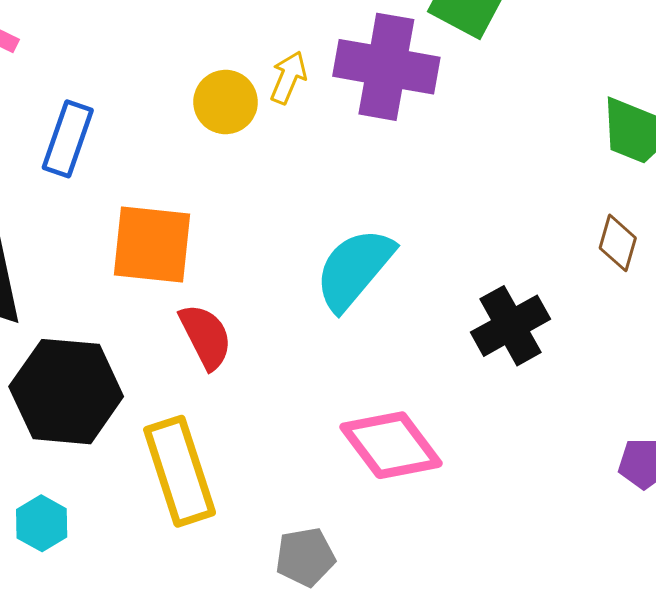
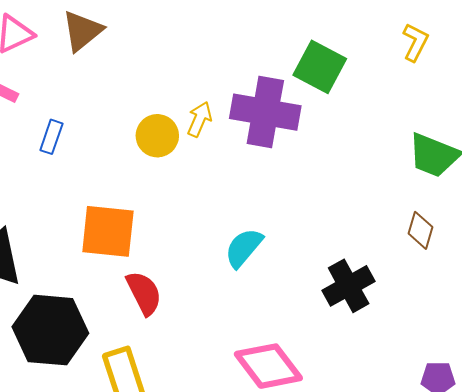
blue rectangle: (68, 139) -> (51, 137), moved, size x0.7
cyan semicircle: (354, 269) -> (244, 248), size x0.7

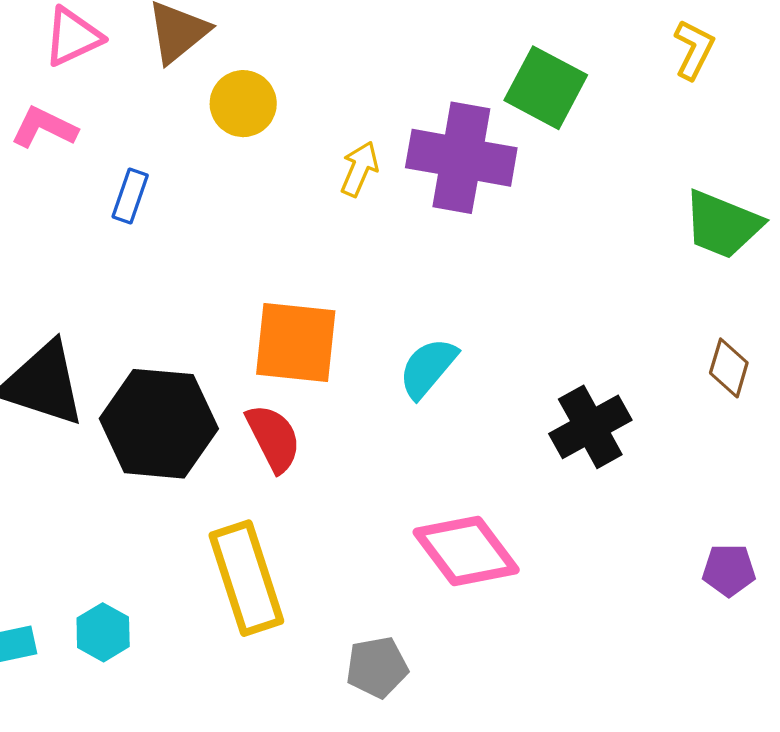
yellow circle: (157, 136) -> (243, 104), moved
brown diamond: (421, 230) -> (729, 368), moved
orange square: (108, 231) -> (296, 342), moved
black hexagon: (50, 330) -> (159, 424), moved

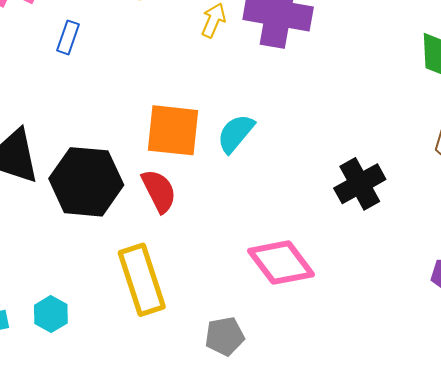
cyan semicircle: (428, 368) -> (236, 133), moved

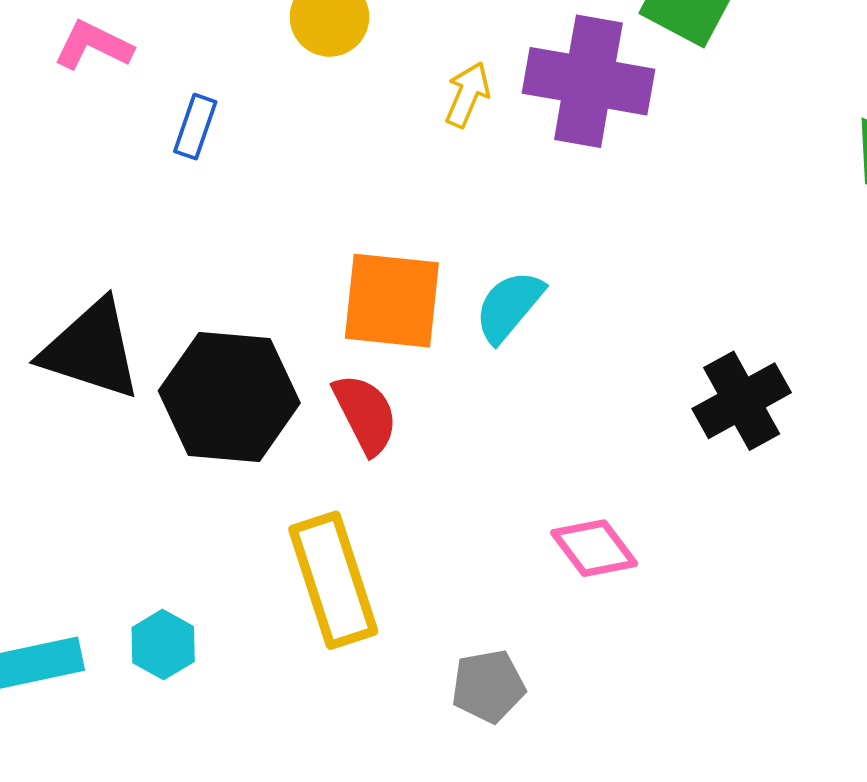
pink diamond: (281, 263) -> (594, 548), size x0.7

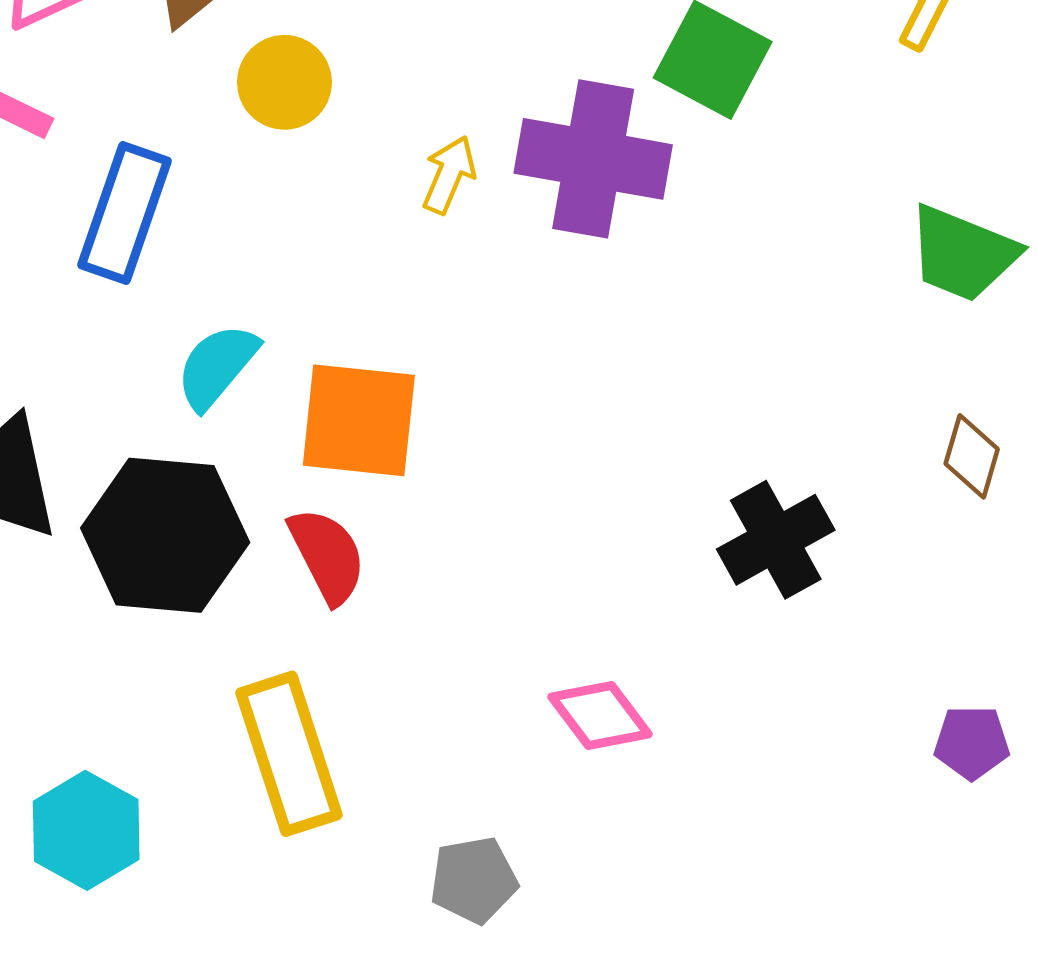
blue rectangle: (195, 127) -> (124, 213), size x1.8
cyan semicircle: (509, 306) -> (217, 366), moved
cyan hexagon: (163, 645) -> (86, 830), size x1.4

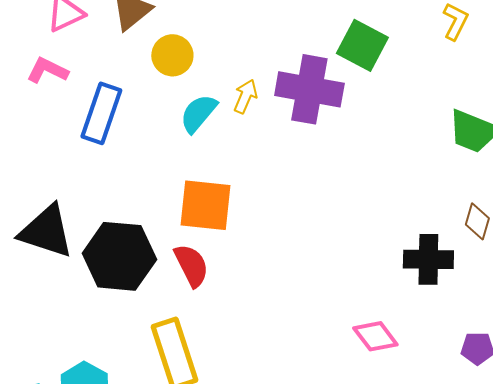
cyan semicircle: (217, 366) -> (198, 113), moved
black cross: (776, 540) -> (428, 259), moved, turned 30
pink diamond: (600, 715) -> (375, 336), moved

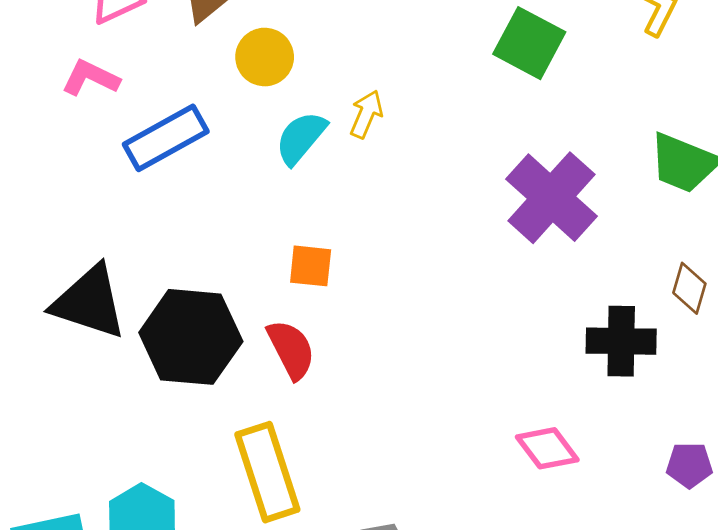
purple cross: (309, 89) -> (552, 198), moved, turned 32
blue rectangle: (101, 113) -> (166, 138), turned 42
orange square: (205, 205) -> (311, 266), size x0.6

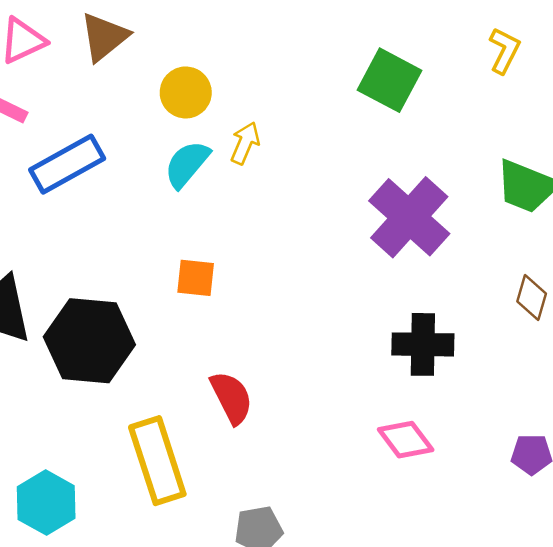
yellow circle: (265, 57) -> (186, 92), moved
black cross: (621, 341) -> (423, 344), moved
red semicircle: (291, 349) -> (231, 398), moved

